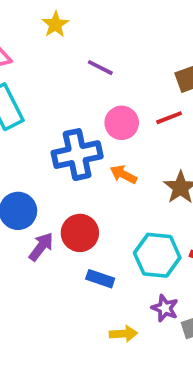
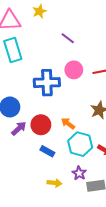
yellow star: (55, 24) -> (39, 11), moved
orange arrow: (123, 174) -> (68, 124), moved

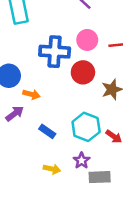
orange arrow: (68, 124) -> (31, 94), moved, turned 152
red circle: (41, 125) -> (83, 72), moved
purple arrow: (19, 128) -> (15, 114), moved

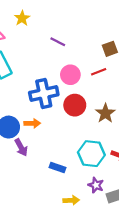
orange arrow: (31, 94) -> (32, 123), moved
purple arrow: (15, 114) -> (21, 147), moved, turned 114

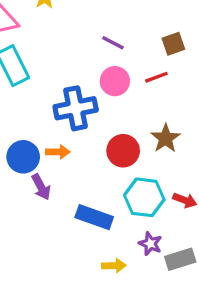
purple line: (58, 42) -> (113, 43), moved
red circle: (75, 105) -> (123, 151), moved
blue rectangle: (57, 168) -> (94, 217), size x1.5

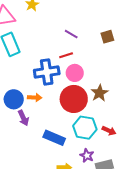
red line: (156, 77) -> (66, 55), moved
pink circle: (115, 81) -> (75, 73), moved
red circle: (123, 151) -> (74, 99), size x1.4

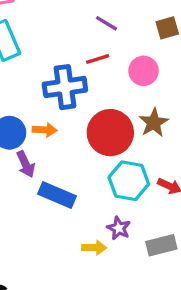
pink circle: (75, 73) -> (144, 71), moved
blue rectangle: (54, 138) -> (57, 195), moved
purple star: (87, 156) -> (119, 228), moved

